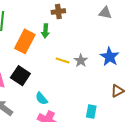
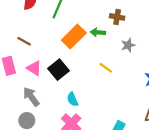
green arrow: (45, 31) -> (98, 32), turned 72
gray star: (81, 60) -> (128, 45), moved

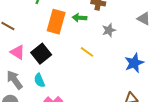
orange rectangle: (74, 37) -> (56, 22), turned -30
cyan semicircle: (72, 99) -> (39, 80), moved

